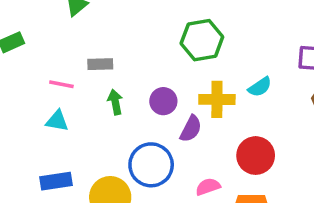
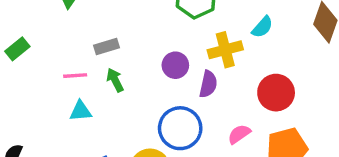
green arrow: (115, 102) -> (115, 80), moved

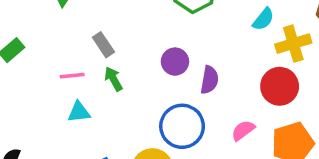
gray rectangle: (106, 47) -> (103, 45), turned 75
yellow cross: (225, 50) -> (293, 44), moved

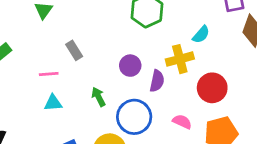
yellow cross: (293, 44) -> (180, 59), moved
green arrow: (113, 79) -> (99, 97), moved
pink semicircle: (243, 130) -> (182, 122), turned 60

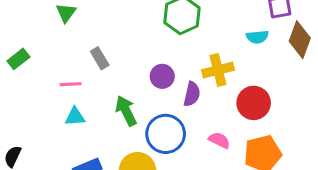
cyan semicircle: (201, 34) -> (257, 37), moved, turned 42
green arrow: (99, 97) -> (126, 111), size x1.4

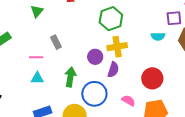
yellow cross: (218, 70) -> (117, 47), moved
green arrow: (126, 111) -> (70, 77), turned 30

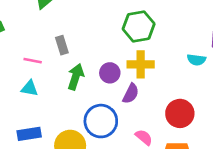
green arrow: (70, 77) -> (76, 77), moved

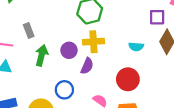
cyan semicircle: (196, 60) -> (136, 47), moved
blue circle: (101, 121) -> (64, 90), size x0.7

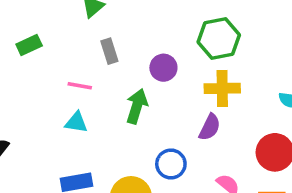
gray rectangle: (29, 31) -> (109, 51), moved
purple circle: (69, 50) -> (163, 68), moved

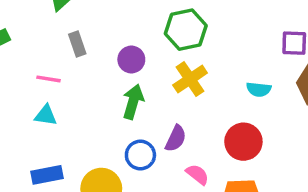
yellow cross: (222, 88) -> (190, 79), turned -32
green arrow: (137, 106) -> (133, 102), moved
purple semicircle: (210, 127) -> (176, 138), moved

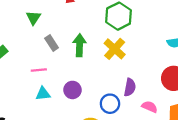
purple circle: (131, 60) -> (72, 90), moved
yellow cross: (190, 79) -> (115, 49), moved
green arrow: (133, 102) -> (80, 45), moved

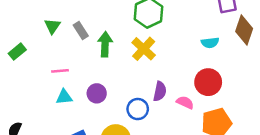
green triangle: (33, 18) -> (52, 26), moved
gray rectangle: (52, 43) -> (81, 31), moved
pink semicircle: (150, 107) -> (185, 102), moved

